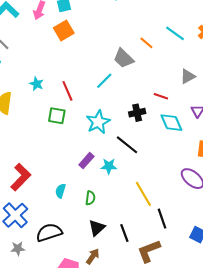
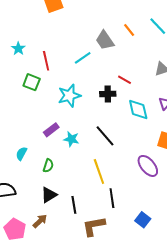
red line: (161, 96) -> (124, 80), moved
black line: (127, 145) -> (105, 136), moved

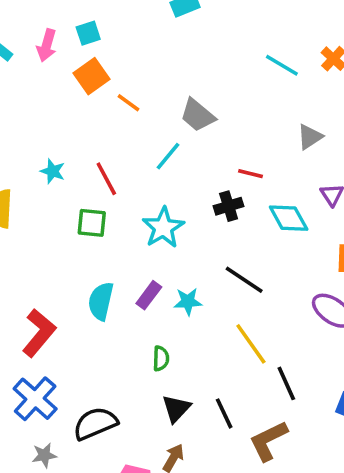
orange line: (129, 30) -> (128, 103), moved
cyan semicircle: (21, 154) -> (101, 301), moved, size x1.5

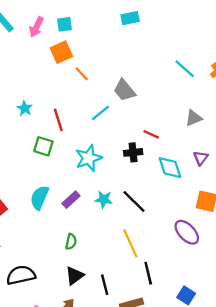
cyan star: (188, 302) -> (104, 199), moved

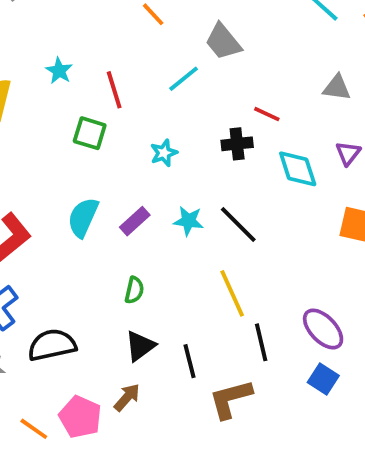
gray triangle: (194, 118) -> (337, 88), turned 30
cyan star: (89, 158) -> (164, 153), size x0.6
purple ellipse: (187, 232) -> (323, 329), moved

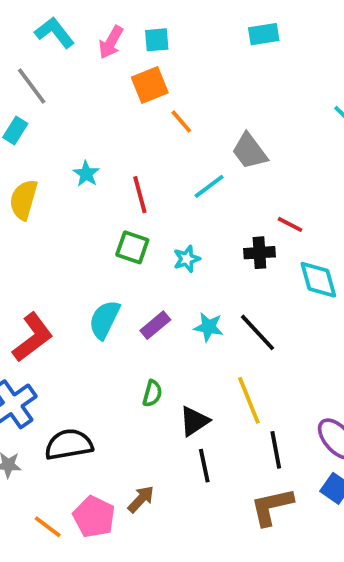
green square: (90, 133) -> (132, 247), moved
black triangle: (140, 346) -> (194, 421), moved
brown L-shape: (231, 399) -> (272, 507), moved

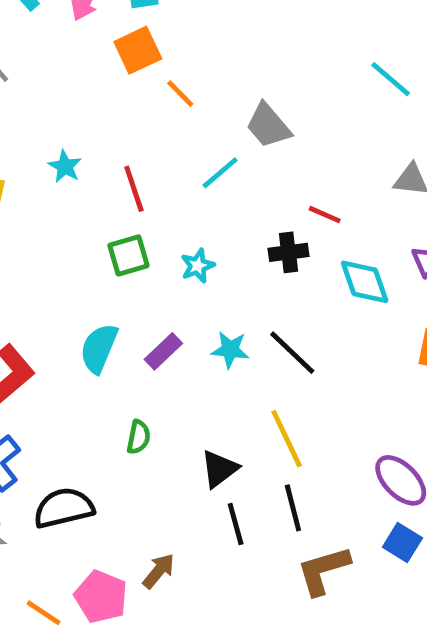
green square: (132, 247) -> (128, 255), turned -32
green semicircle: (152, 393) -> (139, 437), moved
black line: (276, 450) -> (293, 508), moved

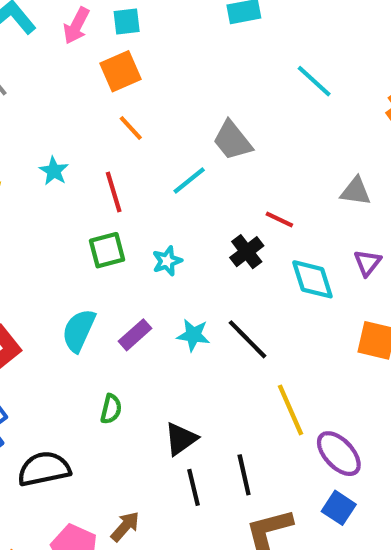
cyan line: (391, 79) -> (314, 81), moved
orange line: (180, 94) -> (131, 128), moved
black cross: (289, 252) -> (247, 252), turned -32
yellow line: (287, 439) -> (291, 410), moved

